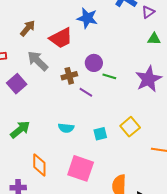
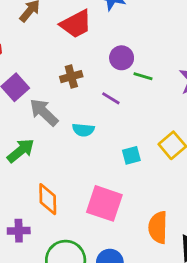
gray arrow: (38, 61) -> (44, 112), moved
brown cross: (69, 76) -> (71, 77), moved
cyan semicircle: (66, 128) -> (83, 130), moved

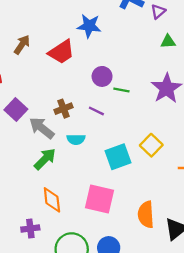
brown cross: (71, 77) -> (64, 109), moved
green arrow: (21, 151) -> (45, 159), moved
cyan square: (131, 155) -> (118, 157), size x1.6

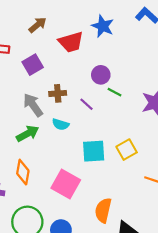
purple square: (16, 109) -> (33, 65), moved

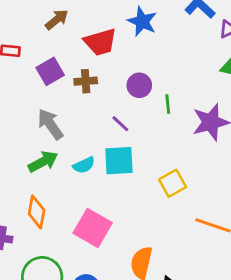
green line: (115, 92) -> (168, 104), moved, turned 56
brown cross: (58, 93) -> (86, 81), moved
cyan semicircle: (61, 124) -> (84, 165), moved, turned -42
cyan square: (94, 151) -> (119, 161), moved

